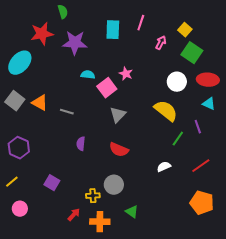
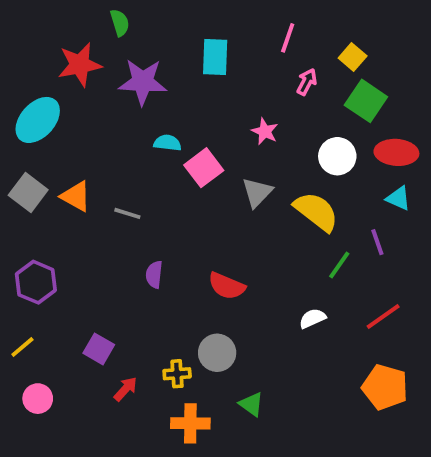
pink line: (141, 23) -> (288, 38), moved
pink star: (126, 74) -> (265, 131), moved
gray triangle: (118, 115) -> (257, 192), moved
red arrow: (74, 215) -> (125, 389), moved

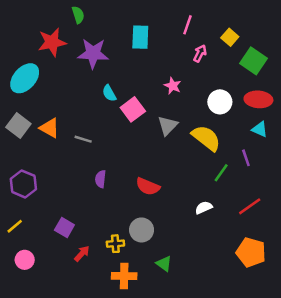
green square: (366, 101) -> (253, 61), moved
cyan semicircle: (167, 143) -> (109, 93), turned -126

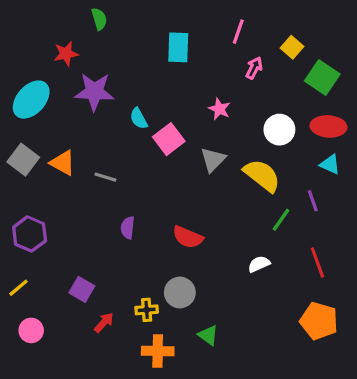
red star: (52, 42) -> (66, 54), size x0.7
purple star: (93, 53) -> (94, 92), moved
red line: (250, 206) -> (317, 262), turned -75

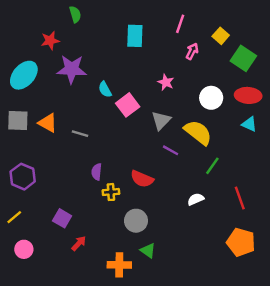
gray square: (23, 160) -> (18, 120), turned -35
purple line: (313, 201) -> (171, 150), moved, turned -42
yellow cross: (147, 310) -> (111, 192), moved
green triangle: (208, 335) -> (148, 251), moved

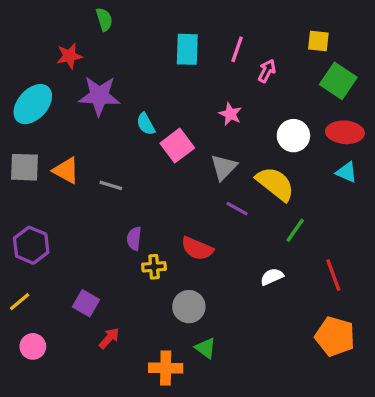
pink line: (180, 24) -> (237, 49), moved
yellow square: (221, 36) -> (318, 41), moved, turned -35

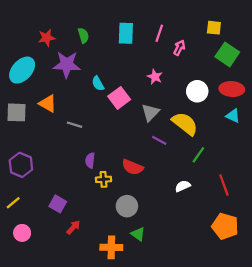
green semicircle: (104, 19) -> (83, 35), moved
orange triangle: (66, 170) -> (48, 104), moved

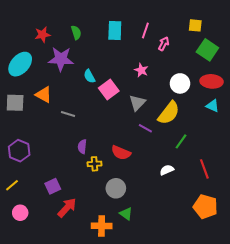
yellow semicircle: (185, 124) -> (169, 113), turned 90
purple square: (58, 204) -> (53, 186), turned 35
red arrow: (73, 227) -> (67, 208), size x1.5

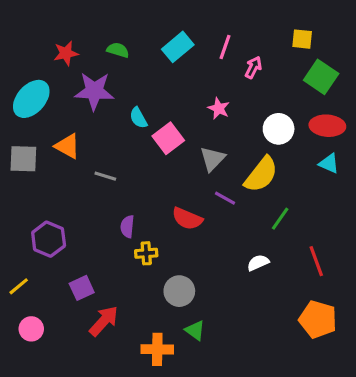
cyan rectangle: (115, 31) -> (178, 47), turned 48
green semicircle: (76, 33) -> (118, 50), turned -56
purple hexagon: (19, 151) -> (49, 239), moved
red semicircle: (121, 153) -> (187, 219), moved

